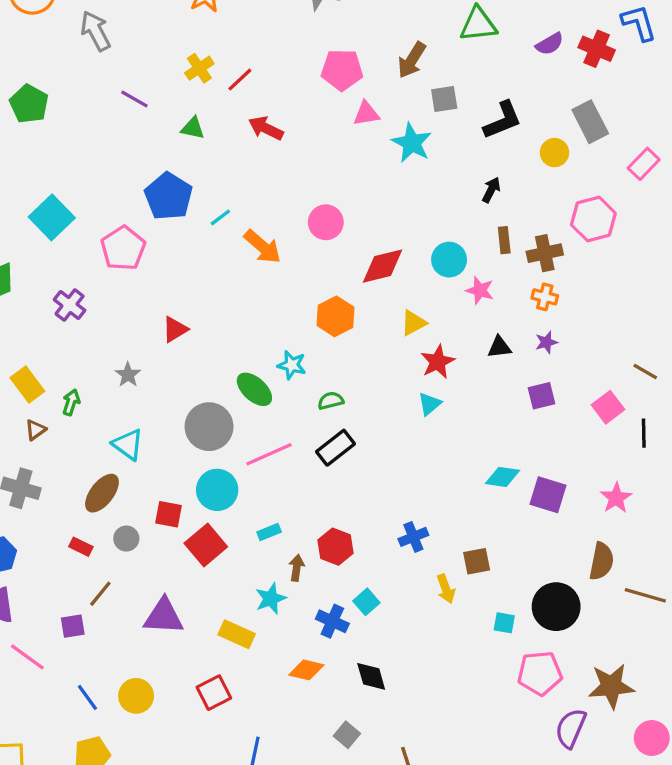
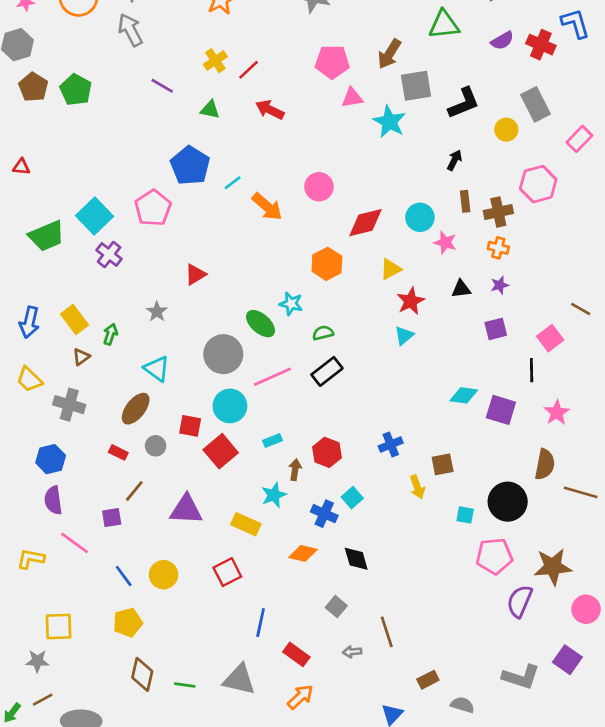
gray square: (444, 99) -> (416, 86), size x1.4
cyan square: (52, 217) -> (94, 216), moved
black line: (644, 433) -> (532, 370), moved

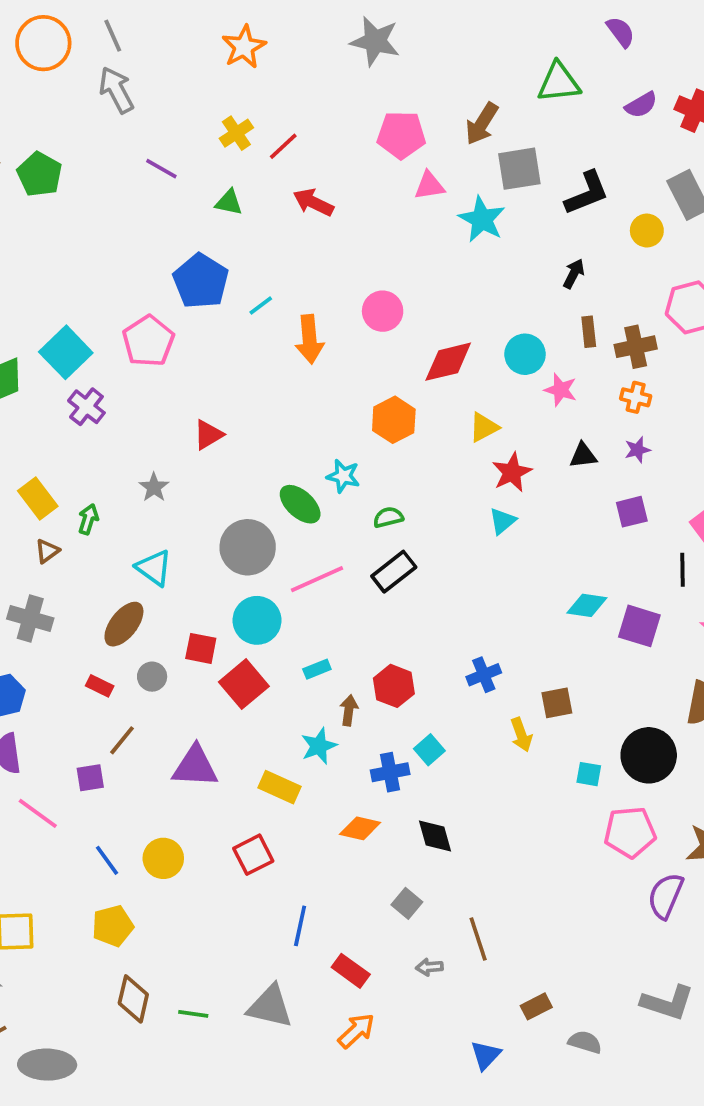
orange arrow: (267, 207) -> (309, 339), turned 44
blue cross: (324, 514) -> (390, 772), turned -35

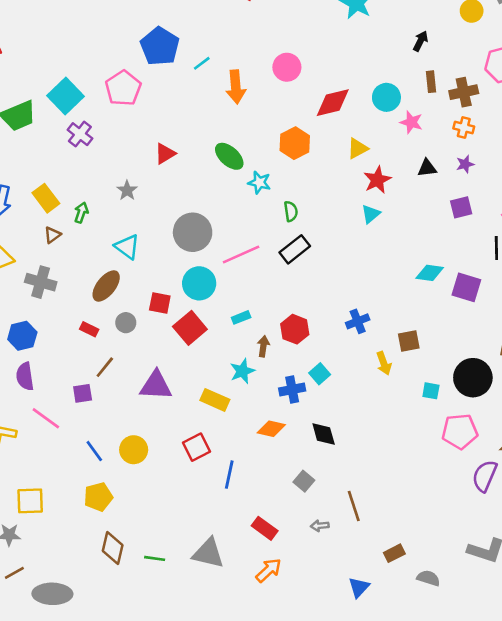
green ellipse: (300, 504) -> (229, 156), moved
green semicircle: (388, 517) -> (291, 211), turned 96
blue line: (300, 926) -> (229, 475), moved

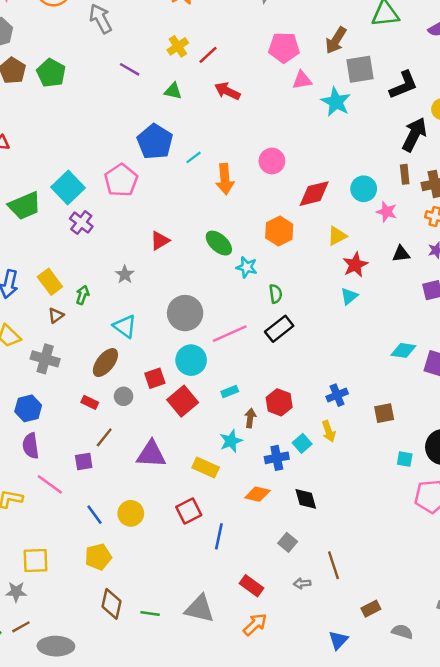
black arrow: (421, 41) -> (414, 134), moved, size x1.8
red square: (160, 303) -> (155, 378), turned -30
yellow arrow: (384, 363) -> (329, 431), moved

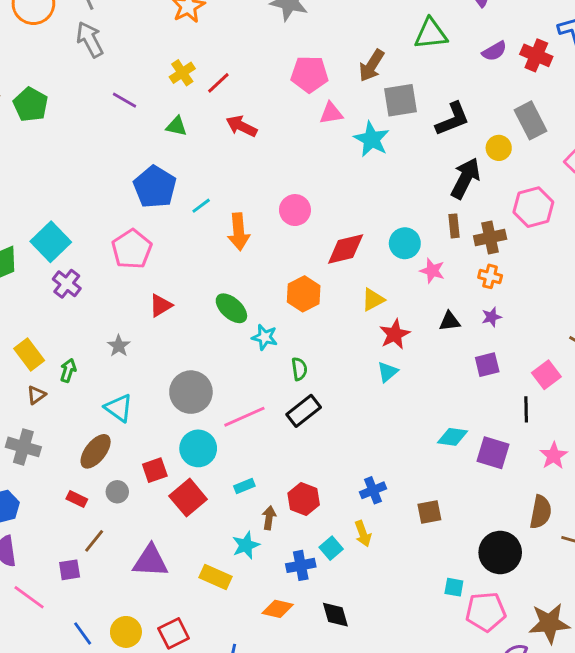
pink pentagon: (121, 180) -> (132, 249), moved
cyan square: (405, 459) -> (454, 587), moved
red square: (189, 511) -> (174, 633), moved

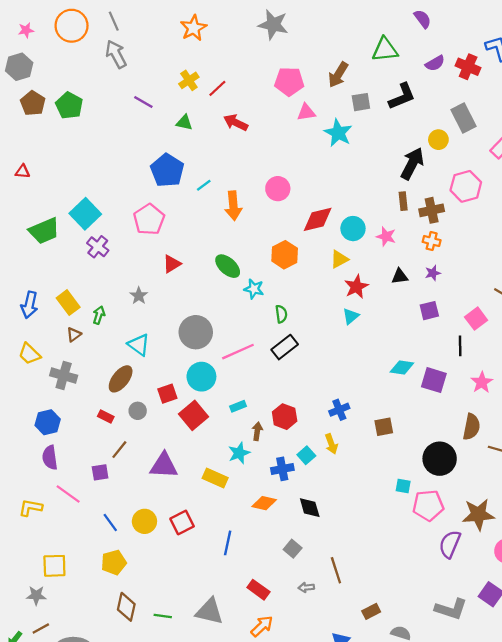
gray square: (400, 100) -> (361, 102), size x0.7
black L-shape: (452, 119) -> (402, 96), moved
cyan circle: (405, 243) -> (353, 229), moved

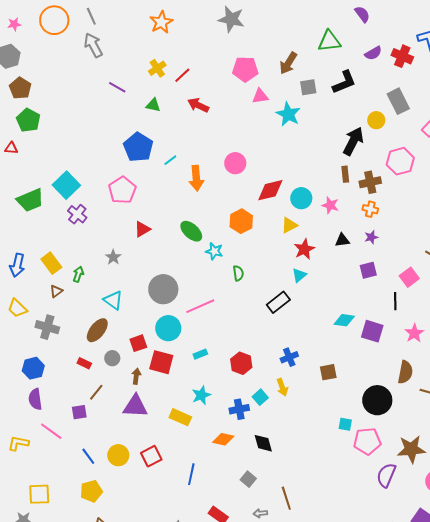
green pentagon: (69, 105) -> (28, 120), moved
black rectangle: (285, 347) -> (278, 302), moved
red square: (193, 415) -> (161, 362), turned -35
brown arrow: (257, 431) -> (136, 376), moved

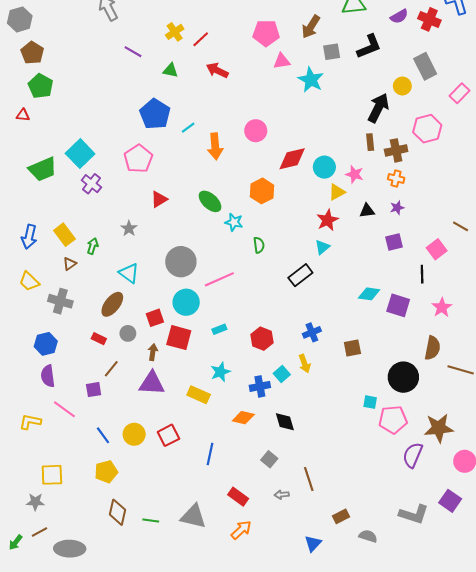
yellow triangle: (289, 225) -> (337, 192), moved

